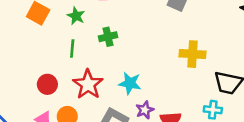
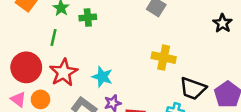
green cross: (108, 37) -> (88, 17), moved
red circle: (47, 84) -> (26, 67), size x1.6

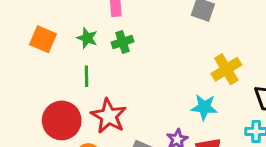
yellow cross: (164, 58) -> (226, 69), turned -30
cyan star: (102, 77) -> (204, 107), moved

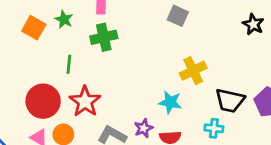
green star: (87, 38) -> (64, 19), moved
green cross: (122, 42) -> (104, 37), size x1.4

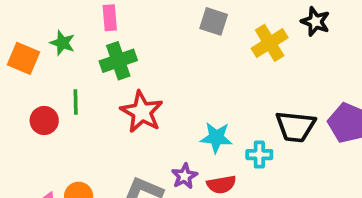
yellow cross: (193, 71) -> (270, 43), moved
red circle: (43, 101) -> (44, 121), moved, size x0.6
red star: (85, 101) -> (142, 112), moved
cyan cross: (214, 128) -> (259, 155), moved

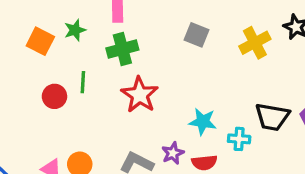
gray square: (214, 21) -> (196, 35), moved
green star: (62, 43) -> (75, 30), turned 30

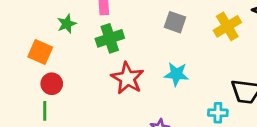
orange square: (40, 41) -> (40, 52), moved
green line: (83, 82) -> (45, 111), moved
cyan star: (203, 122) -> (176, 74), moved

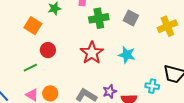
green cross: (110, 38) -> (99, 18), moved
red circle: (52, 84) -> (48, 50), moved
green line: (45, 111) -> (30, 68), turned 56

